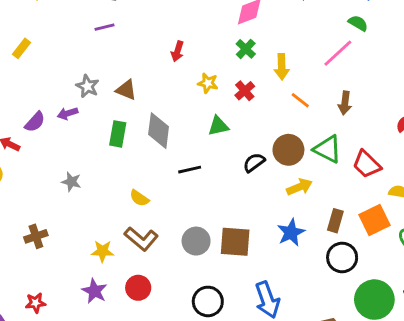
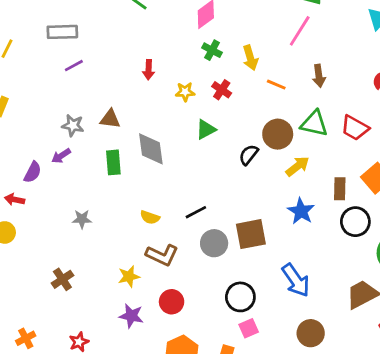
black line: (190, 170) -> (196, 212), moved

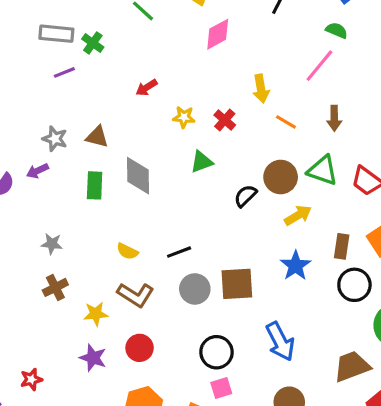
green cross: (212, 50) -> (93, 43), moved
red arrow: (149, 70) -> (147, 88), turned 48
brown cross: (62, 279) -> (55, 287), moved

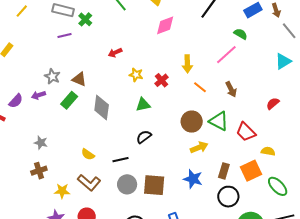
brown arrow: (334, 118) -> (231, 89), turned -35
green rectangle: (95, 185) -> (69, 100), moved, turned 30
black semicircle: (245, 196) -> (144, 137), moved
blue star: (296, 266) -> (193, 179), turned -30

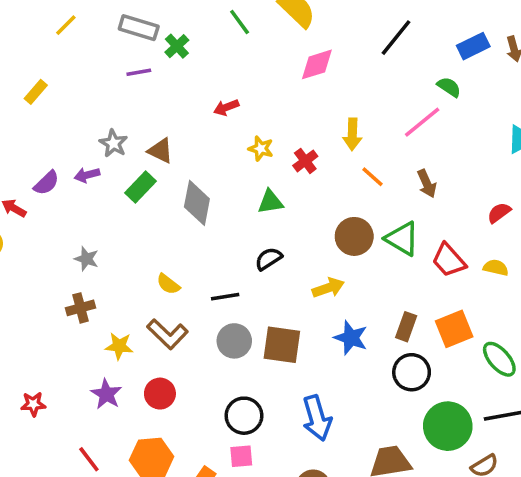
yellow arrow: (199, 147) -> (328, 288), moved
yellow semicircle: (268, 151) -> (496, 268), moved

